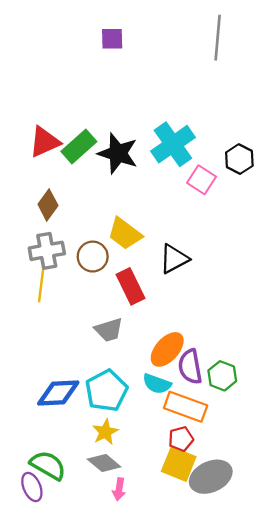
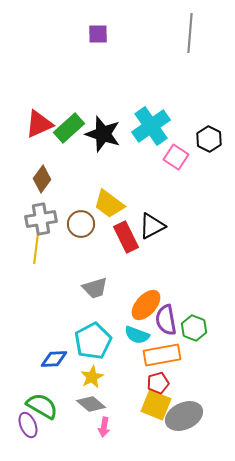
red rectangle: (130, 286) -> (126, 237), moved
blue diamond: (58, 393) -> (54, 359), moved, size x0.7
orange rectangle: (186, 407) -> (162, 355), turned -30

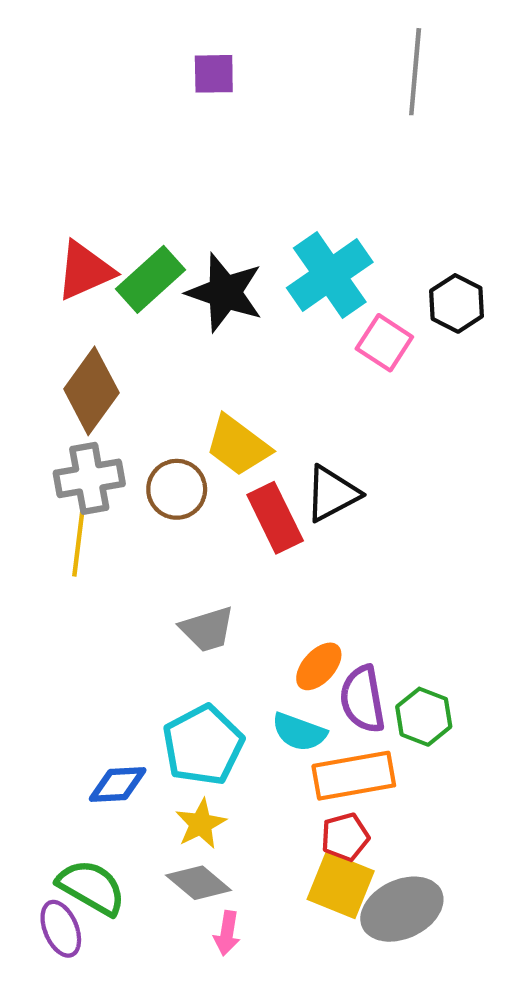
brown diamond: (42, 179) -> (91, 391), size x1.4
orange ellipse: (146, 305) -> (319, 666), size x0.7

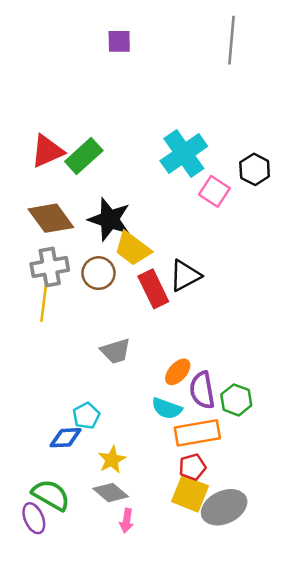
black star: (225, 293) -> (109, 219), moved
brown diamond: (91, 391) -> (51, 218), turned -72
cyan pentagon: (203, 745) -> (86, 416), moved, size x0.6

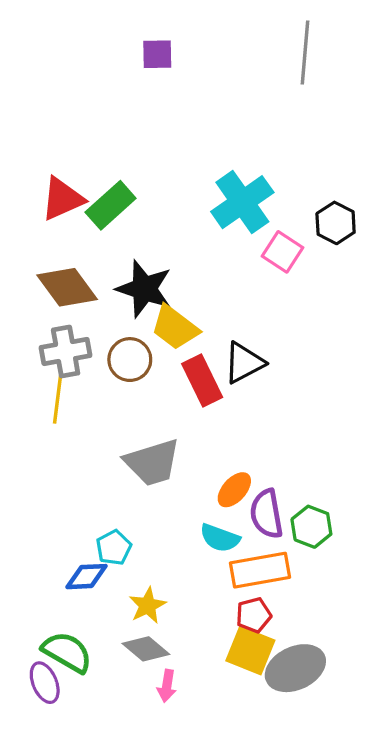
gray trapezoid: (116, 351) -> (152, 462), size x1.4

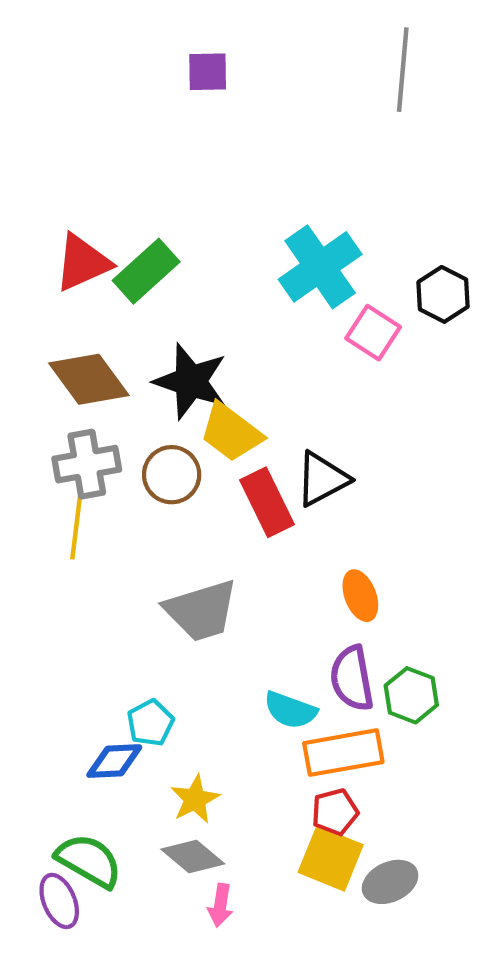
orange ellipse: (234, 490) -> (360, 596), moved, turned -63
gray ellipse: (295, 668) -> (390, 882), size x0.7

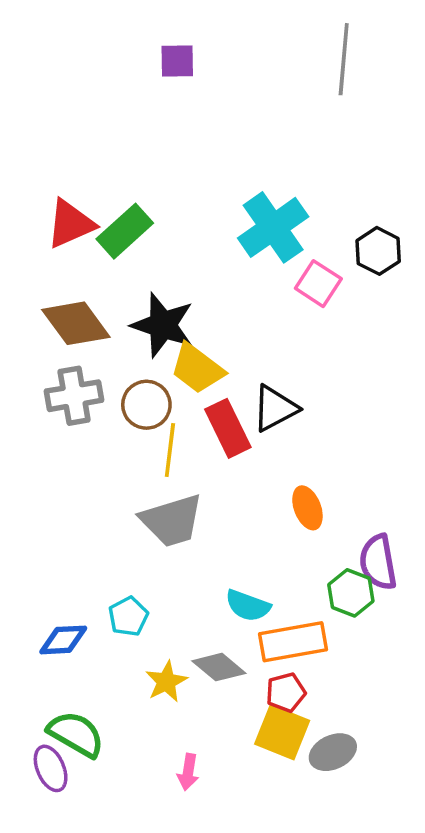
yellow line: (76, 528) -> (170, 450), moved
purple semicircle: (352, 678) -> (378, 562), moved
blue diamond: (114, 761) -> (63, 640), moved
gray diamond: (193, 856) -> (219, 667), moved

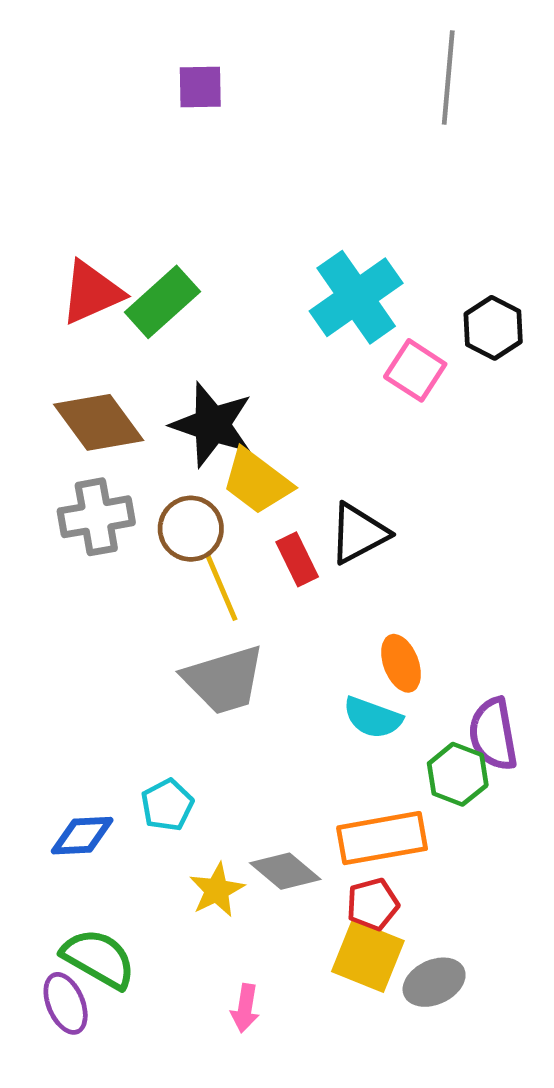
purple square: (177, 61) -> (200, 87), moved
red rectangle: (228, 428) -> (297, 559), size x0.7
yellow line: (170, 450) -> (221, 588), turned -30
cyan semicircle: (248, 606) -> (373, 718), moved

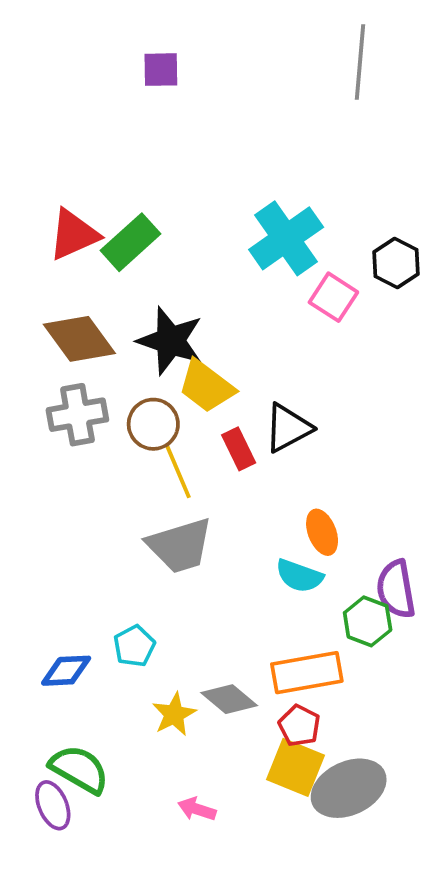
red pentagon: (373, 904) -> (299, 726), turned -30
gray ellipse: (434, 982) -> (349, 788), size x1.5
pink arrow: (245, 1008) -> (197, 809), turned 99

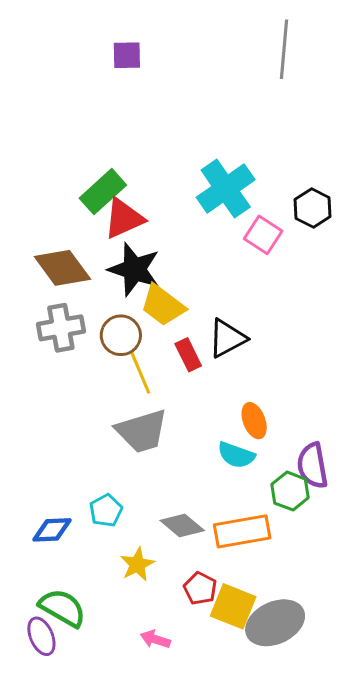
red triangle: (74, 235) -> (124, 218), moved
gray diamond: (229, 699) -> (182, 525), moved
red pentagon: (299, 726) -> (200, 588), moved

